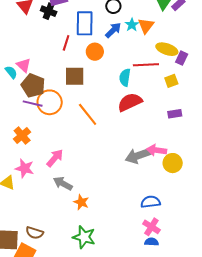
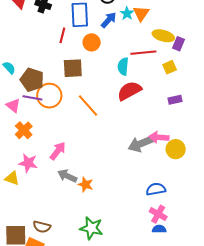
pink triangle: (24, 65) -> (13, 105), moved
orange star: (81, 202) -> (86, 185), moved

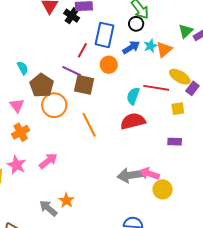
purple line: (32, 98) -> (72, 71), moved
gray arrow: (67, 176) -> (48, 208), moved

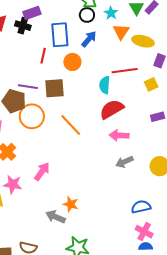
cyan star: (150, 46) -> (111, 13), moved
purple line: (72, 71) -> (28, 87), moved
yellow ellipse: (180, 77) -> (143, 41), moved
pink arrow: (149, 174) -> (119, 135), moved
gray arrow: (130, 175) -> (124, 162), size x0.7

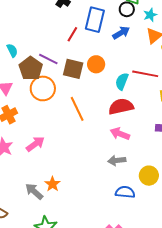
orange circle: (72, 62) -> (96, 64), moved
blue semicircle: (141, 207) -> (125, 192), moved

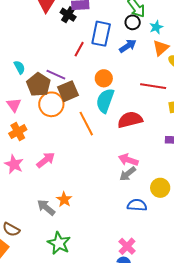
brown square: (73, 69) -> (68, 91), moved, turned -35
cyan semicircle: (122, 81) -> (105, 101), moved, size x1.4
pink arrow: (120, 134) -> (128, 160), moved
gray arrow: (117, 161) -> (128, 174), turned -30

